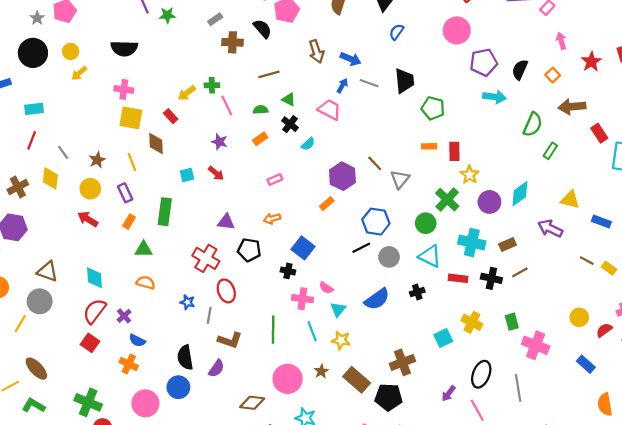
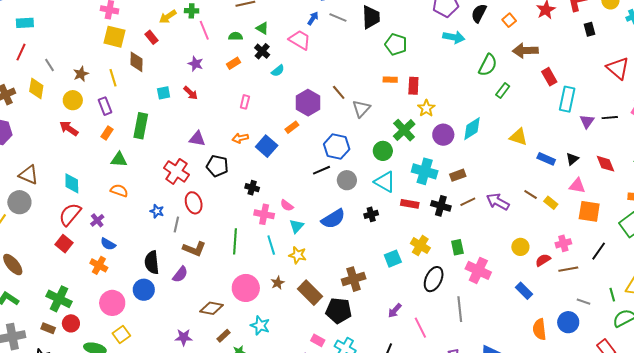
pink rectangle: (275, 180) -> (245, 102), turned -56
purple arrow: (550, 228) -> (498, 202), moved
blue square: (303, 248) -> (267, 146), moved
black ellipse: (481, 374) -> (434, 279), moved

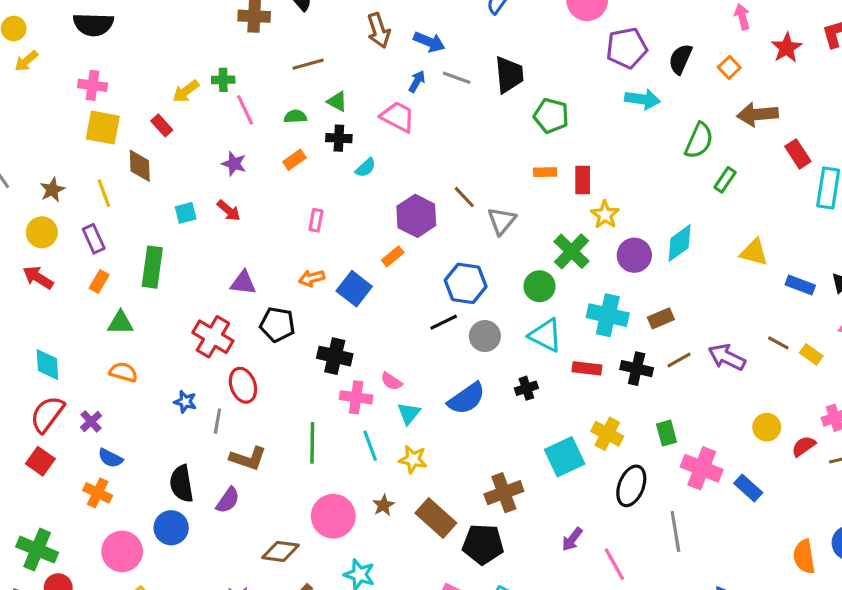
black cross: (262, 51) -> (339, 138), turned -35
black cross: (252, 188) -> (335, 356), size x1.5
cyan square: (393, 259) -> (565, 457), size x1.4
blue rectangle: (524, 291) -> (748, 488), moved

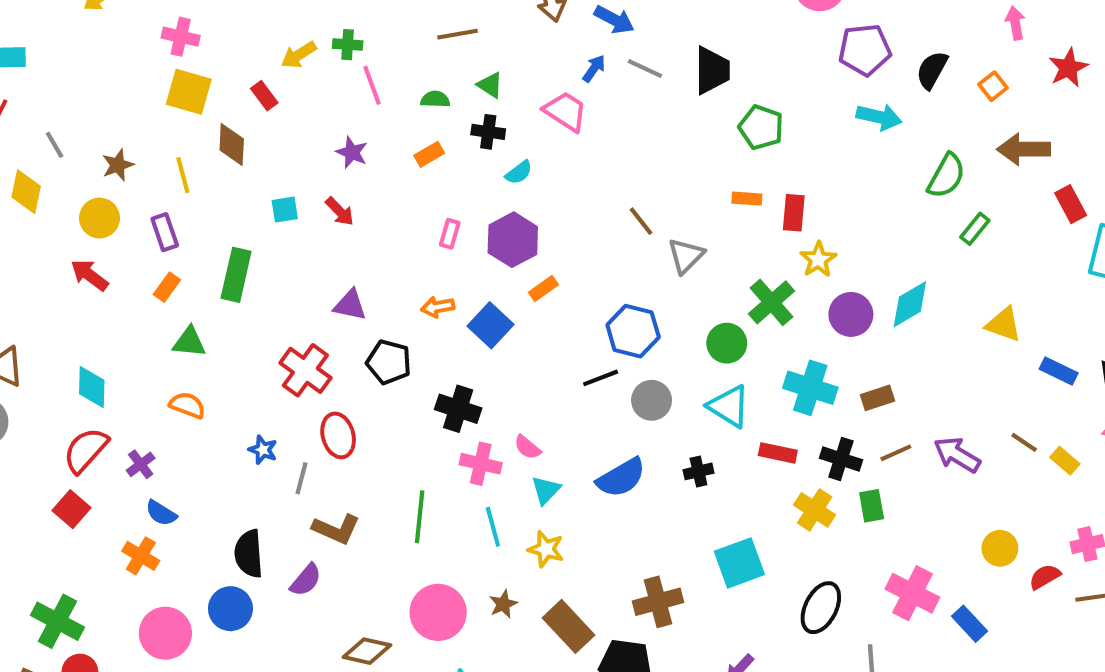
purple hexagon: (416, 216) -> (513, 240), moved
green rectangle: (666, 433) -> (872, 506), moved
yellow cross: (607, 434) -> (815, 510), moved

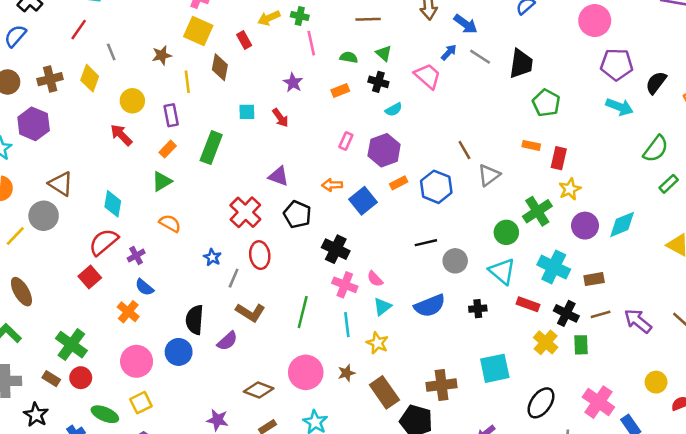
brown star: (118, 165) -> (162, 55), moved
blue hexagon: (633, 331) -> (436, 187), moved
green triangle: (189, 342) -> (162, 181), moved, turned -45

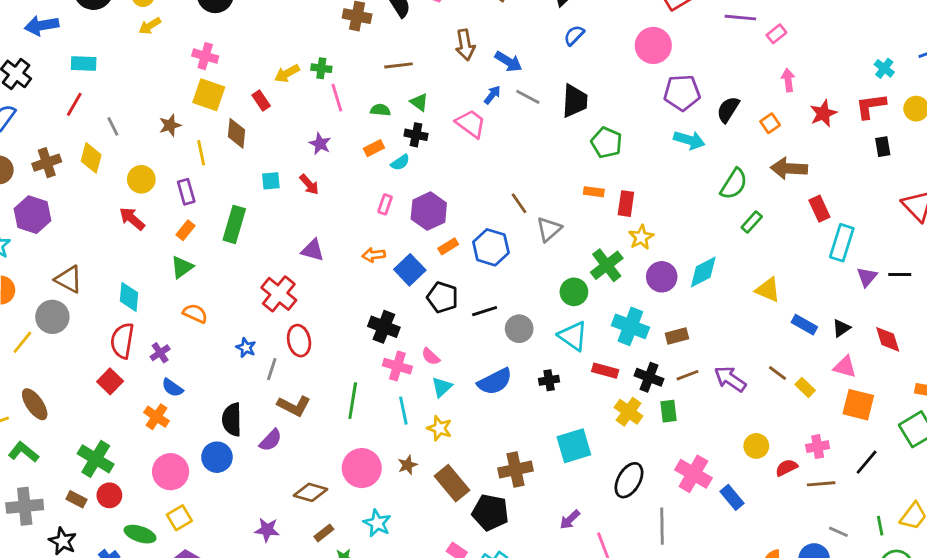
cyan semicircle: (394, 109) -> (400, 162), moved
black pentagon: (297, 214) -> (443, 297), moved
red semicircle: (104, 242) -> (122, 341), turned -36

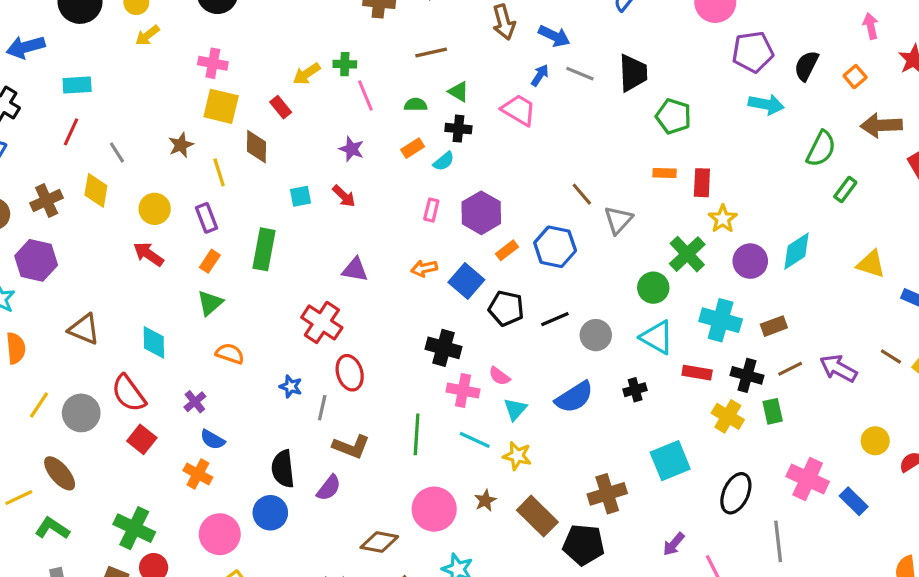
gray circle: (52, 317) -> (81, 413), moved
red semicircle: (122, 341) -> (129, 393), moved, turned -40
cyan line: (403, 411) -> (475, 440), turned -48

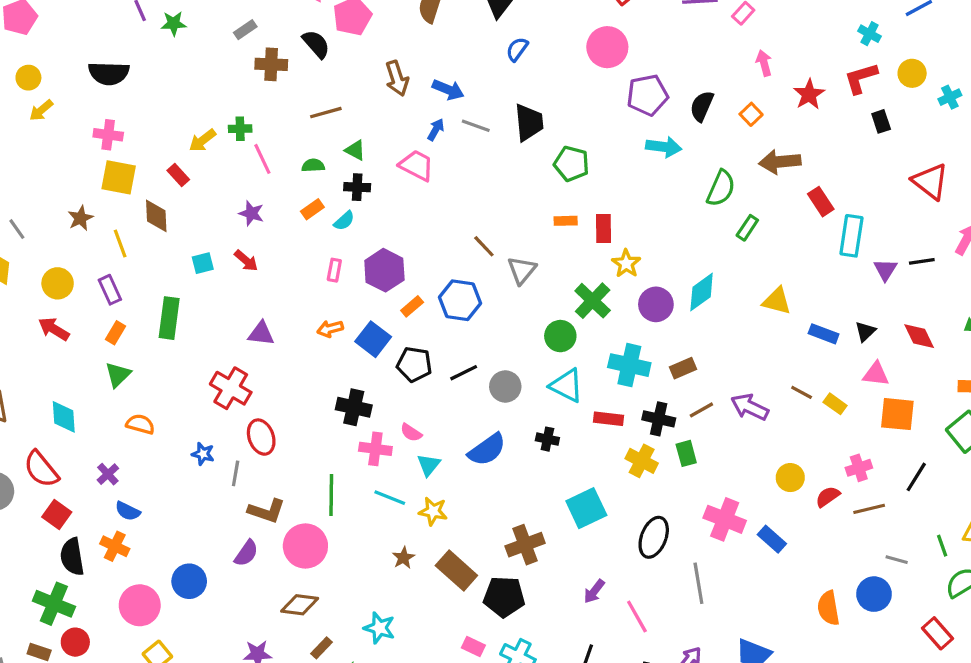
black cross: (635, 390) -> (547, 439), turned 30
black semicircle: (283, 469) -> (72, 557), moved
pink circle: (434, 509) -> (305, 546), moved

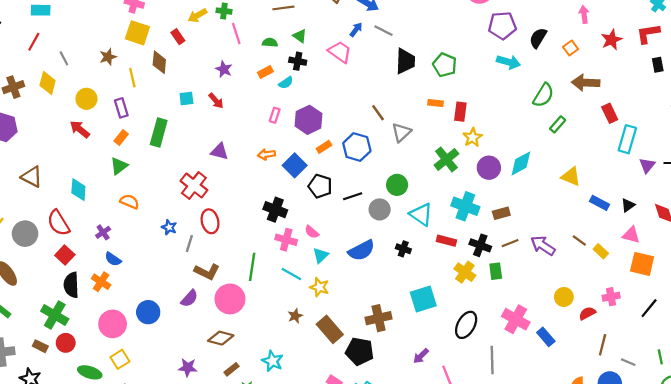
black trapezoid: (529, 122) -> (405, 61), moved
green circle: (560, 336) -> (397, 185), moved
brown line: (869, 509) -> (603, 345), moved, turned -70

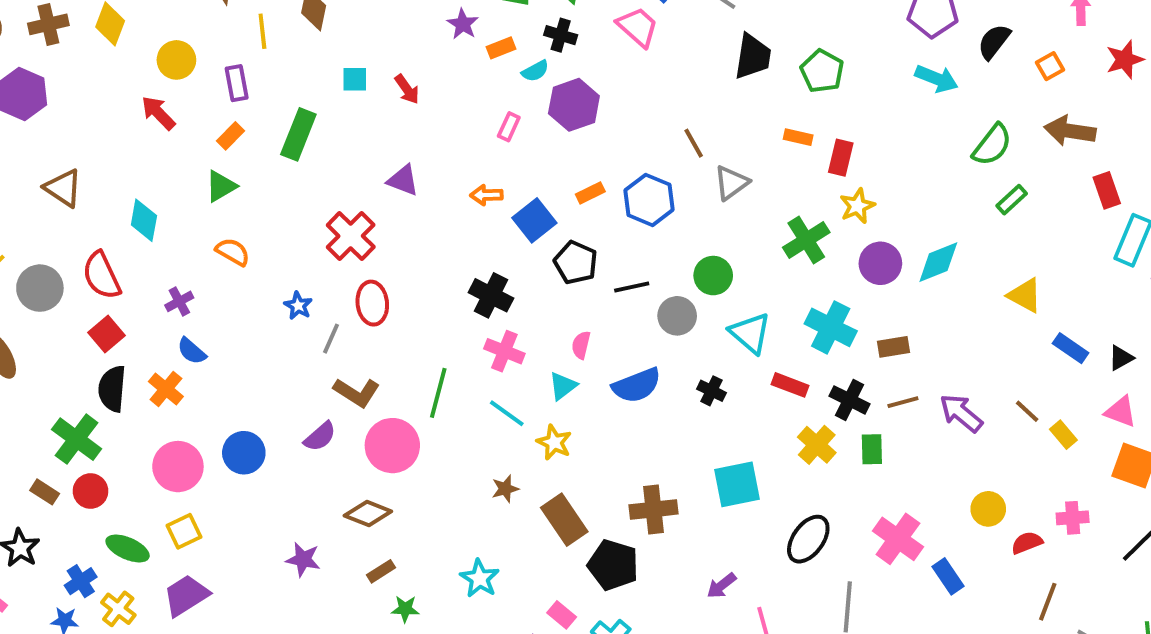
purple star: (224, 69) -> (463, 24), moved
purple hexagon: (309, 120) -> (574, 105), moved
pink semicircle: (312, 232) -> (581, 345), moved, turned 56
cyan star: (272, 361) -> (480, 578), moved

